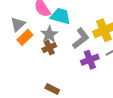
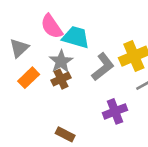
orange rectangle: (25, 37) -> (29, 78), moved
purple cross: (90, 60) -> (115, 111), moved

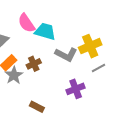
gray star: (61, 61) -> (14, 75), moved
gray L-shape: (103, 67) -> (66, 54), turned 65

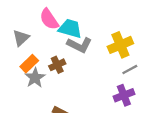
gray L-shape: (66, 54) -> (79, 45), moved
purple cross: (76, 89) -> (124, 95), moved

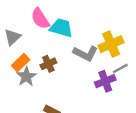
gray L-shape: (79, 45) -> (86, 53), moved
purple cross: (124, 95) -> (105, 81), moved

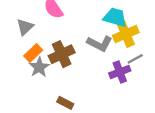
cyan trapezoid: (61, 28) -> (115, 17), moved
brown cross: (48, 64) -> (62, 54), size x1.5

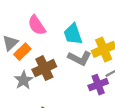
cyan trapezoid: (115, 17) -> (73, 34), moved, turned -125
orange rectangle: (33, 53) -> (22, 52), moved

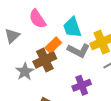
orange rectangle: (22, 52) -> (53, 45), moved
purple cross: (98, 85) -> (82, 85), moved

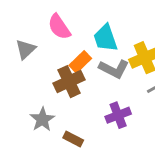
gray star: (25, 72) -> (42, 119), moved

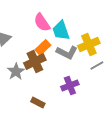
pink semicircle: (59, 27) -> (42, 22), moved
gray star: (42, 119) -> (16, 72), moved

